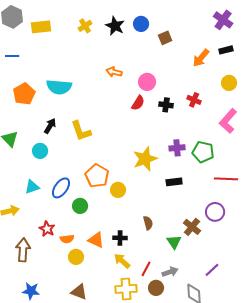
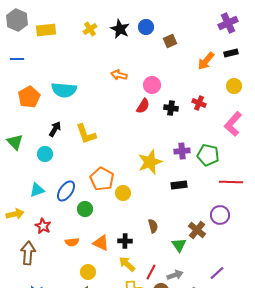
purple cross: (223, 20) -> (228, 23), turned 30
red star: (47, 229) -> (43, 226), moved
yellow circle: (76, 257) -> (88, 272), moved

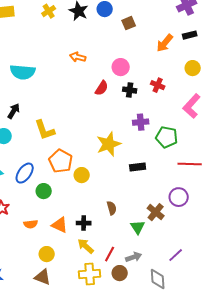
pink circle: (152, 85) -> (121, 67), moved
yellow L-shape: (86, 134) -> (45, 130), moved
purple cross: (182, 151) -> (141, 122), moved

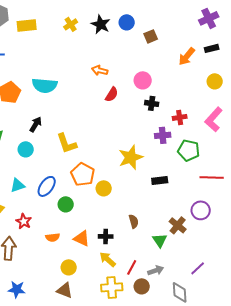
red cross: (158, 85) -> (180, 117), moved, turned -32
red semicircle: (102, 88) -> (112, 94), moved

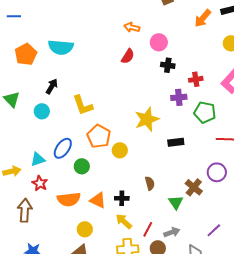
orange arrow: (100, 70) -> (132, 27), moved
cyan triangle: (18, 185) -> (38, 159), moved
orange semicircle: (53, 237) -> (69, 199), size x1.6

